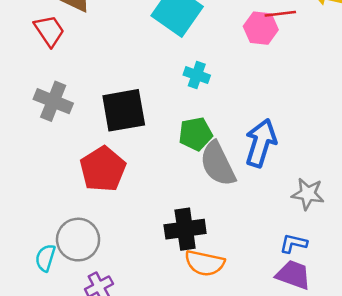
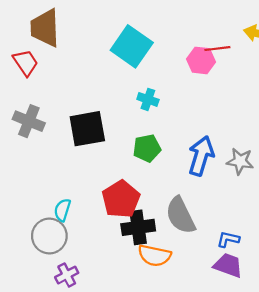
gray semicircle: (218, 164) -> (180, 215), moved
red pentagon: (103, 169) -> (121, 199), moved
gray star: (308, 194) -> (240, 161), moved
cyan semicircle: (45, 258) -> (62, 210), moved

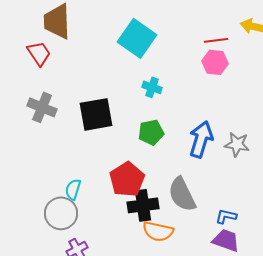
pink hexagon: (201, 60) -> (215, 62), moved

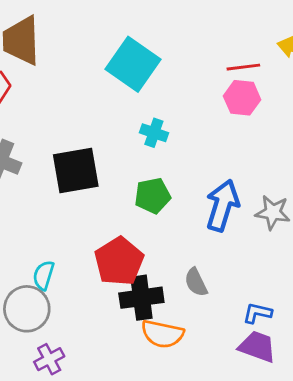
gray semicircle: (182, 194) -> (196, 282), size x0.6

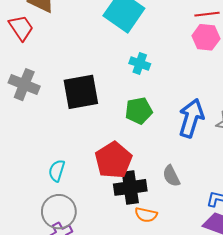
gray circle: (27, 309) -> (59, 212), moved
orange semicircle: (162, 334) -> (146, 215), size x0.7

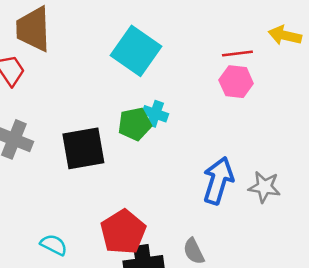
green pentagon: (139, 111) -> (135, 124), moved
cyan semicircle: (57, 171) -> (54, 245), turned 100

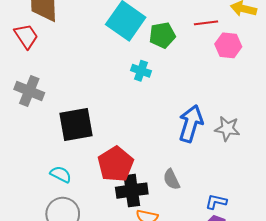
pink hexagon: (236, 82) -> (228, 45), moved
green pentagon: (135, 124) -> (162, 35), moved
black square: (83, 148) -> (76, 125), moved

